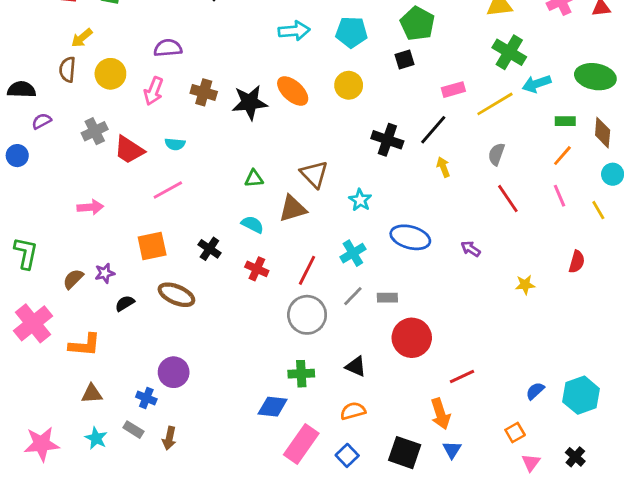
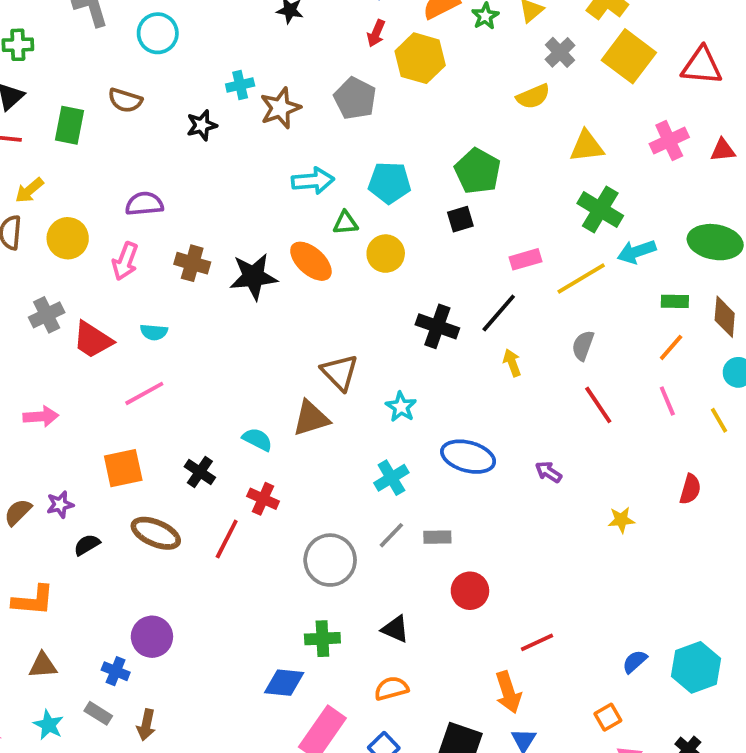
green triangle: (254, 179) -> (345, 223), moved
red line: (307, 270) -> (227, 539), moved
red circle: (412, 338) -> (470, 591), size x0.7

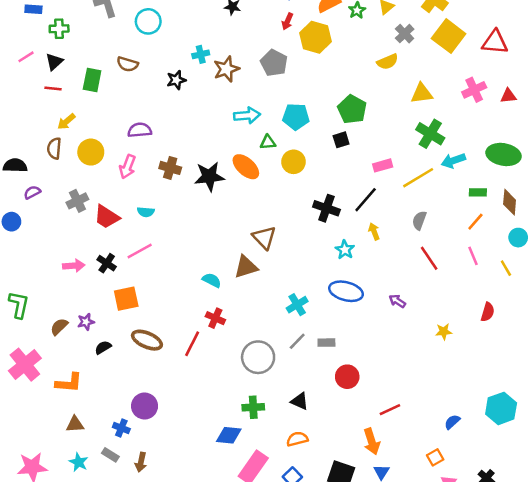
cyan star: (401, 407) -> (345, 250), moved
black cross: (200, 472) -> (107, 263), moved
cyan hexagon: (696, 667) -> (501, 408), moved

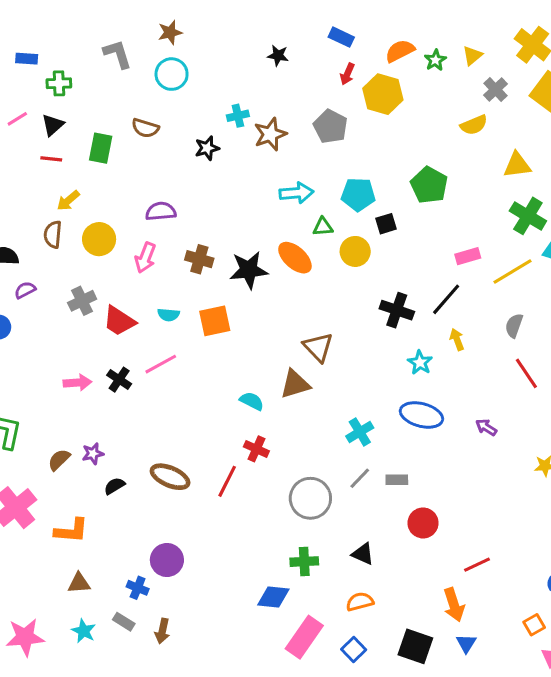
black square: (341, 140) -> (386, 224), moved
orange square: (126, 299) -> (215, 321), moved

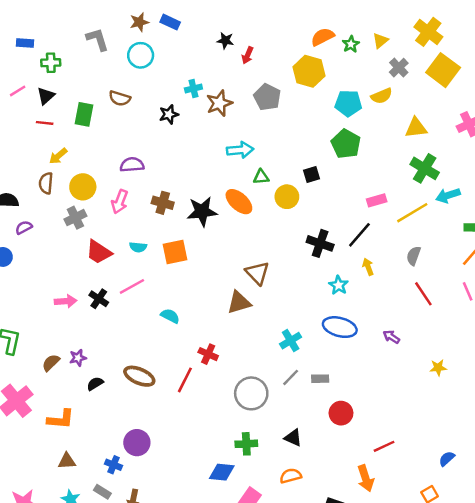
blue rectangle: (341, 37) -> (170, 22), moved
red arrow: (347, 74) -> (248, 55), moved
cyan pentagon: (358, 194) -> (348, 103), moved
gray cross: (82, 301) -> (75, 218), moved
cyan semicircle: (252, 401) -> (170, 316), moved

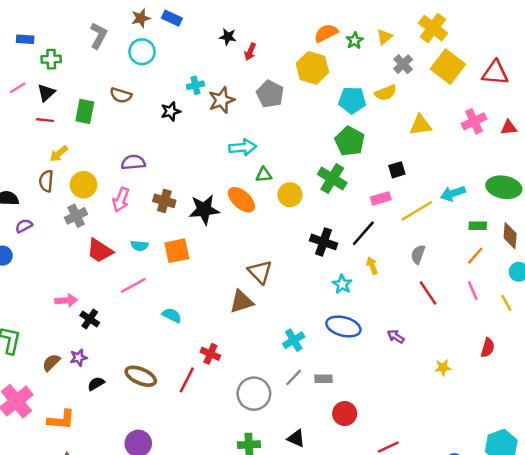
gray L-shape: (98, 39) -> (98, 36), turned 45
green cross: (425, 168) -> (332, 179), moved
black square: (311, 175) -> (397, 170), moved
black cross: (99, 299) -> (90, 319), moved

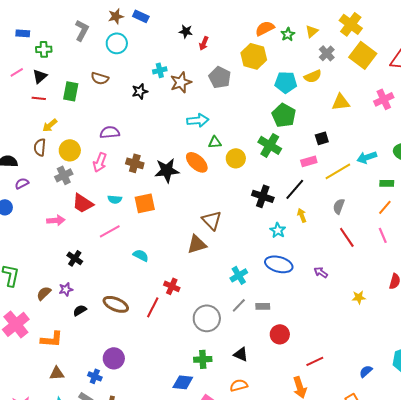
pink arrow: (66, 300) -> (56, 220), moved

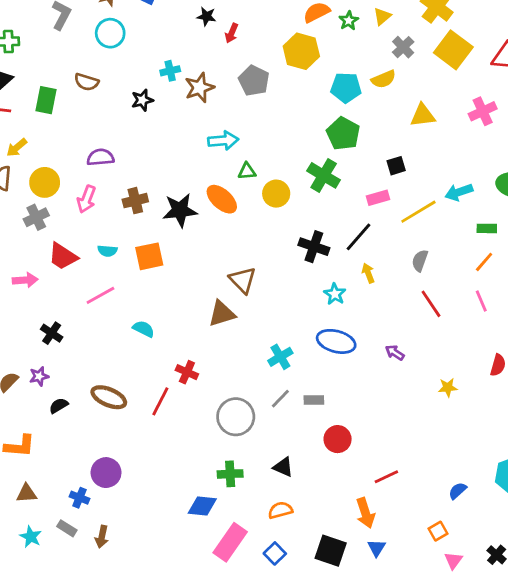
brown cross: (135, 163) -> (135, 201), turned -30

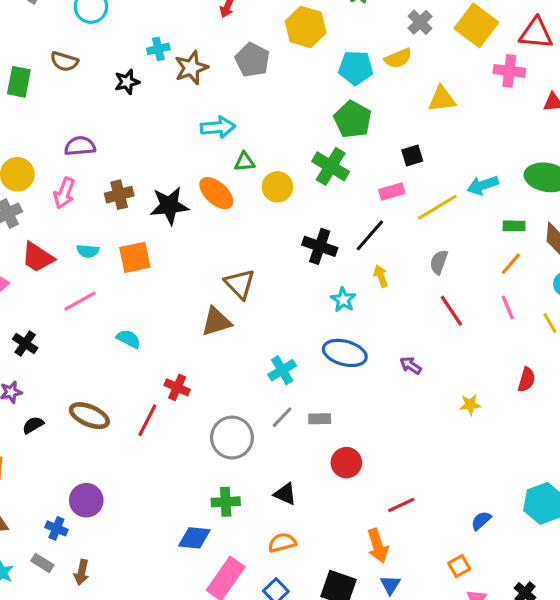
pink cross: (483, 111) -> (509, 71), moved, turned 32

